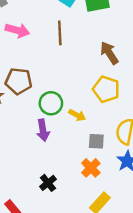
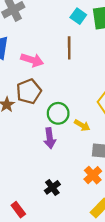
pink arrow: (17, 30) -> (32, 60), moved
brown pentagon: (19, 81) -> (29, 91), turned -30

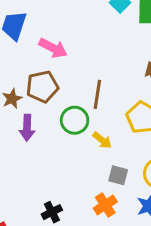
brown line: (69, 48) -> (97, 94), moved
purple arrow: (50, 138) -> (27, 128), moved

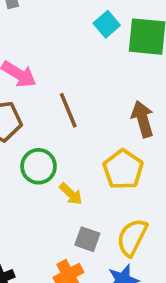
brown line: (97, 94) -> (68, 110), moved, turned -36

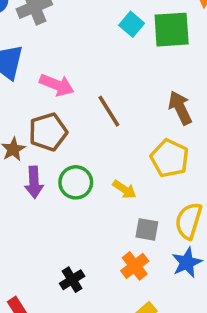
green circle: (39, 166) -> (76, 182), moved

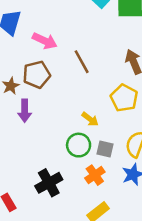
green circle: (76, 182) -> (79, 145), moved
black cross: (72, 280) -> (49, 183), size x1.5

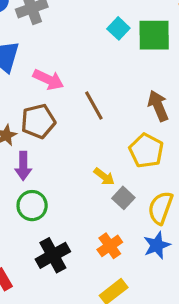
green circle: (79, 145) -> (32, 206), moved
gray square: (105, 149) -> (123, 198), moved, turned 30

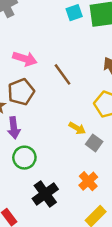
cyan square: (118, 28) -> (74, 13), turned 35

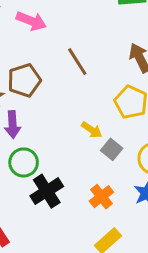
pink arrow: (25, 59) -> (31, 21), moved
black cross: (45, 194) -> (47, 191), moved

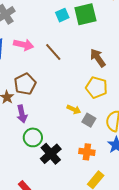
brown line: (77, 62) -> (53, 52), moved
orange cross: (101, 197) -> (87, 152), turned -35

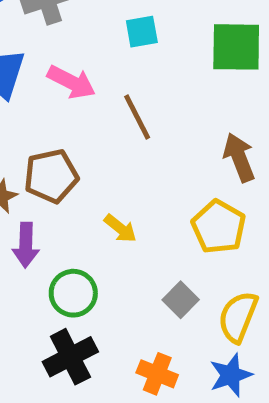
cyan square: (62, 15) -> (142, 32), moved
yellow arrow: (74, 109) -> (120, 228), moved
green circle: (33, 137) -> (73, 293), moved

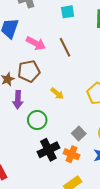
pink arrow: (71, 82) -> (36, 43), moved
gray square: (181, 300) -> (79, 133), moved
black cross: (70, 357) -> (48, 150), moved

